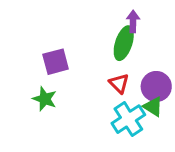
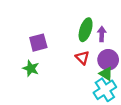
purple arrow: (133, 21) -> (102, 34), moved
cyan cross: (128, 119) -> (105, 90), moved

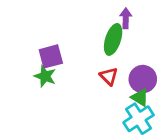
purple arrow: (102, 34) -> (126, 18), moved
green star: (31, 68) -> (45, 76), moved

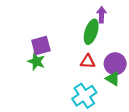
red triangle: (109, 76) -> (88, 61), turned -42
cyan cross: (139, 119) -> (84, 96), moved

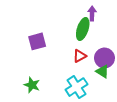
green star: (36, 61) -> (32, 85), moved
red triangle: (88, 61) -> (80, 56), turned -32

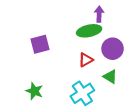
green ellipse: (83, 29) -> (89, 31), turned 60
purple circle: (104, 58) -> (112, 49), moved

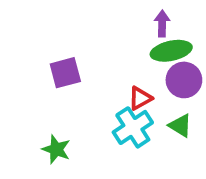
green ellipse: (89, 31) -> (171, 51), moved
cyan cross: (82, 93) -> (133, 127), moved

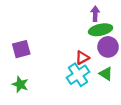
purple square: (65, 73) -> (21, 49), moved
green star: (56, 149) -> (20, 84), moved

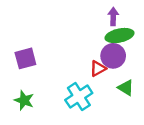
purple circle: (108, 47) -> (113, 56), moved
cyan cross: (78, 75) -> (79, 97), moved

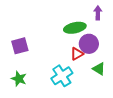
purple arrow: (113, 16) -> (98, 13), moved
green ellipse: (119, 36) -> (75, 28), moved

